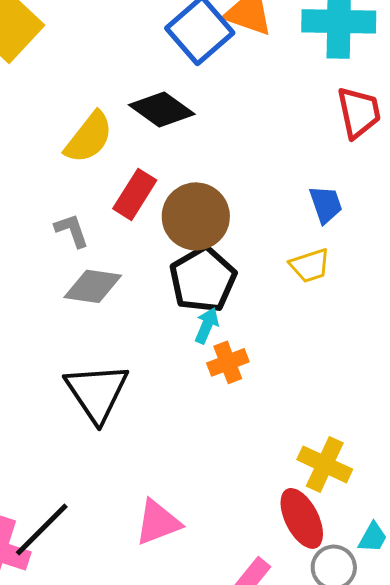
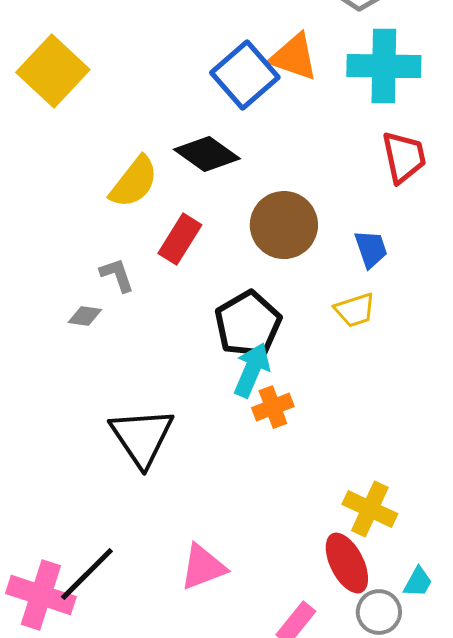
brown circle: (196, 216) -> (284, 225), moved
gray diamond: (93, 286) -> (85, 316), moved, size x0.6
cyan arrow: (207, 325) -> (252, 370), size x1.5

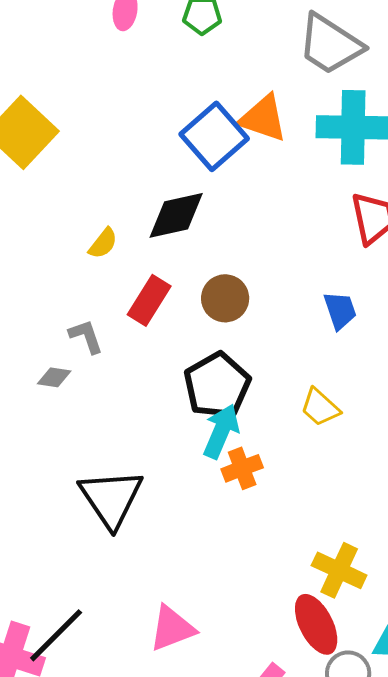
black diamond: (207, 154) -> (176, 215), turned -48
yellow semicircle: (134, 182) -> (103, 243), size x0.6
brown circle: (284, 225) -> (225, 298), moved, size x0.7
yellow trapezoid: (355, 310) -> (320, 407), moved, turned 60

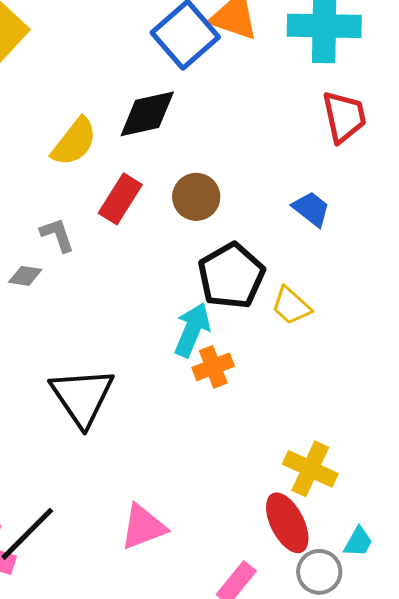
yellow semicircle: (103, 243) -> (74, 142), size x1.6
blue trapezoid: (340, 310) -> (311, 209), turned -33
black pentagon: (217, 385) -> (231, 276), moved

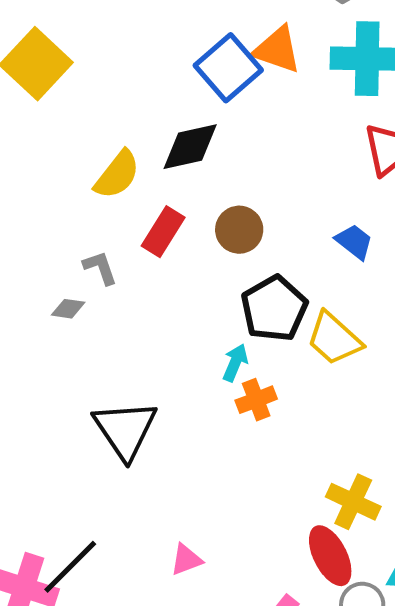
yellow trapezoid: (291, 306) -> (334, 339), size x1.4
cyan arrow: (192, 330) -> (235, 363), size x0.7
pink triangle: (143, 527) -> (186, 560), size x0.7

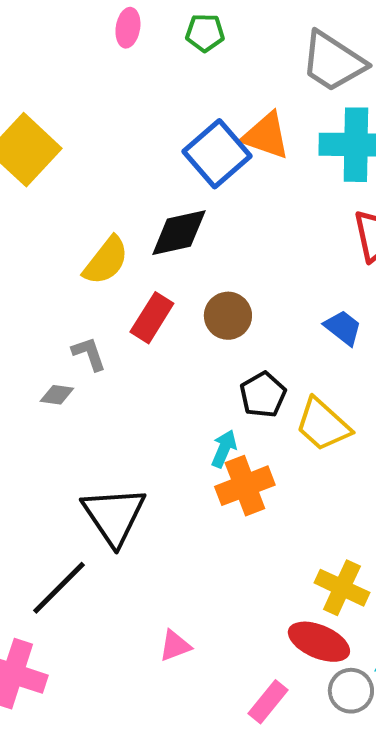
black pentagon: (274, 309) -> (263, 395), size x0.7
orange cross: (256, 400) -> (245, 486), size x1.4
red ellipse: (330, 556) -> (319, 642), turned -40
black line: (70, 567) -> (59, 588), moved

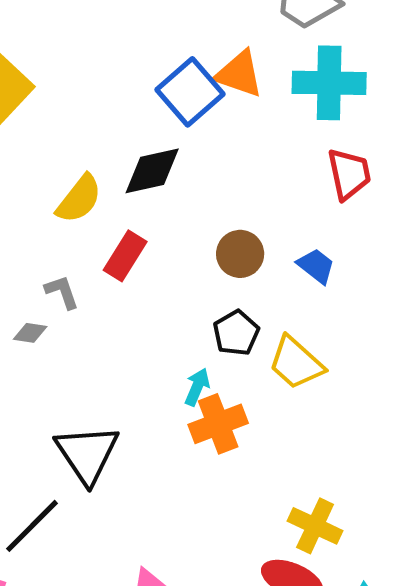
brown circle: (228, 316) -> (240, 254), moved

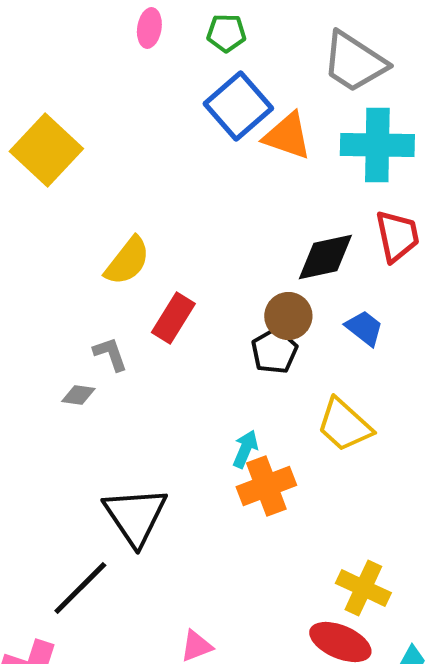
blue square: (190, 92) -> (238, 106), moved
black diamond: (152, 171) -> (325, 257), moved
black pentagon: (236, 333) -> (274, 351), moved

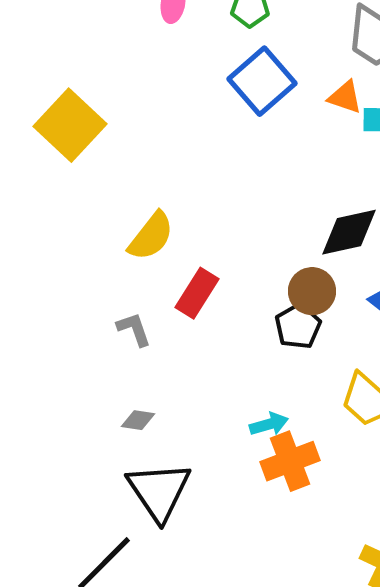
orange triangle: (287, 136) -> (345, 97), moved, size x0.7
gray diamond: (78, 395) -> (138, 420), moved
cyan arrow: (245, 449) -> (269, 424), turned 51

